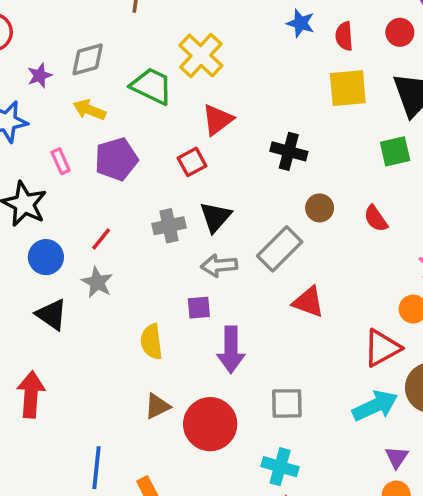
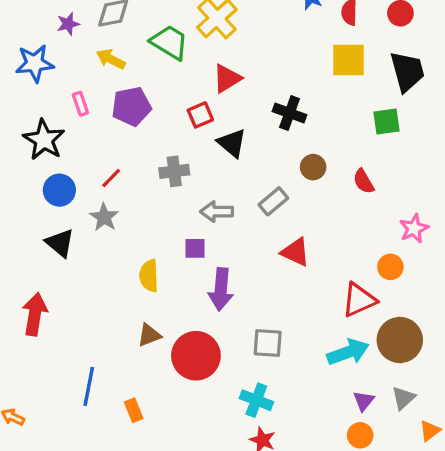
black triangle: (216, 217) -> (232, 143), moved, turned -36
gray rectangle: (280, 249) -> (273, 201), size x0.7

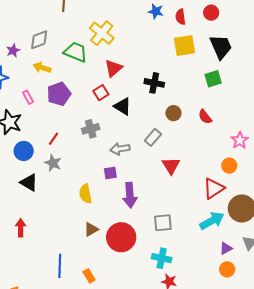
red triangle: (295, 252) -> (171, 166), turned 42
red arrow: (35, 314) -> (21, 228), size x0.7
purple triangle: (364, 401) -> (226, 248), turned 32

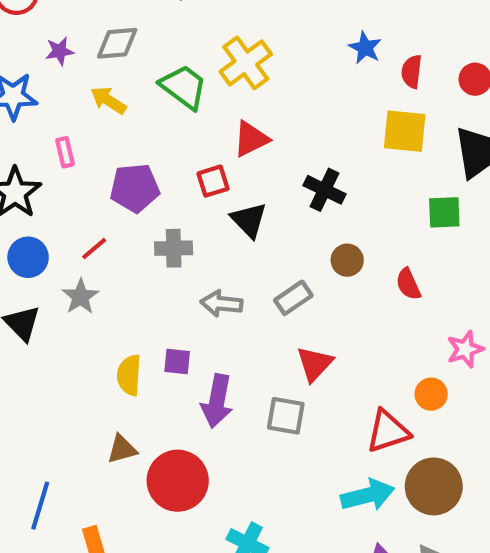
purple pentagon: (59, 94) -> (135, 188), moved
purple square: (110, 173) -> (177, 362), moved
gray square: (163, 223) -> (286, 416), moved

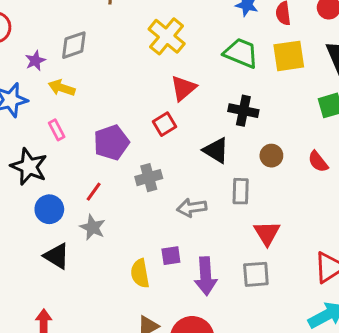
green trapezoid: (184, 87) -> (241, 53), moved
yellow arrow: (108, 100) -> (62, 88), moved
black triangle: (249, 220) -> (216, 150), moved
gray rectangle: (293, 298) -> (241, 191), turned -40

